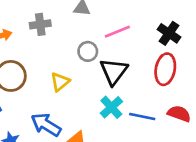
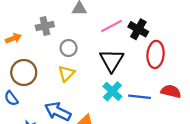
black cross: (169, 33) -> (138, 29), moved
gray circle: (88, 51) -> (69, 48), moved

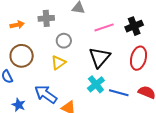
black cross: (138, 29) -> (134, 26), moved, turned 30

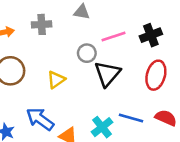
gray circle: (64, 41) -> (87, 53), moved
cyan cross: (96, 84) -> (102, 127), moved

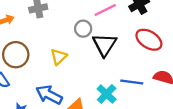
red ellipse: (156, 75) -> (149, 40), turned -65

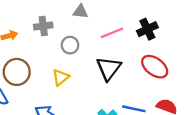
gray circle: (83, 29) -> (70, 45), moved

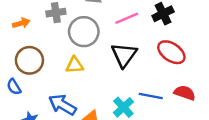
gray circle: (70, 45) -> (84, 32), size x1.6
yellow triangle: (61, 77) -> (75, 65), turned 36

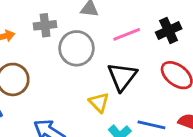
yellow triangle: (75, 65) -> (99, 102), moved, turned 48

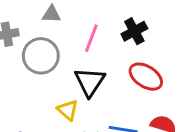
pink line: (127, 34) -> (91, 38), turned -44

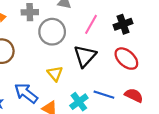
yellow triangle: (68, 110) -> (55, 74), moved

